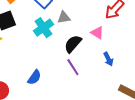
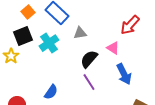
cyan cross: (43, 28) -> (49, 43), moved
blue arrow: (108, 59) -> (124, 74), size x1.5

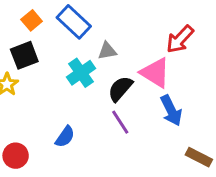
cyan cross: (49, 43) -> (81, 73), moved
pink triangle: (113, 48) -> (155, 73), size x1.6

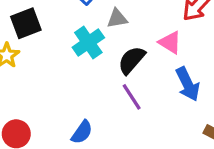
pink triangle: (155, 73) -> (170, 42), size x0.7
blue semicircle: (65, 137) -> (82, 132), moved

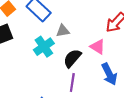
purple line: (132, 97) -> (72, 83), turned 42

